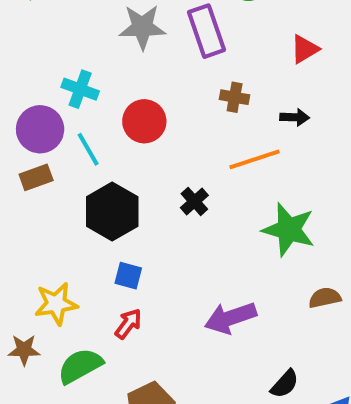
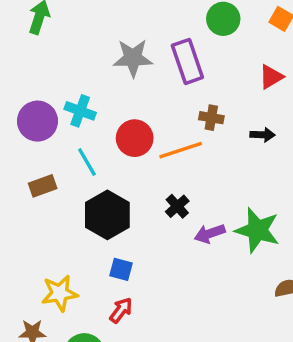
purple circle: (40, 129) -> (37, 121), moved
orange line: (255, 159) -> (181, 150), moved
purple arrow: (231, 318) -> (210, 234), moved, size x0.7

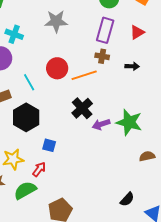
purple rectangle: (187, 61) -> (105, 30), moved, turned 35
cyan cross: (80, 111) -> (14, 34), moved
black cross: (177, 206) -> (82, 108), size x1.5
black hexagon: (107, 215) -> (26, 117), moved
red arrow: (121, 310) -> (39, 169), moved

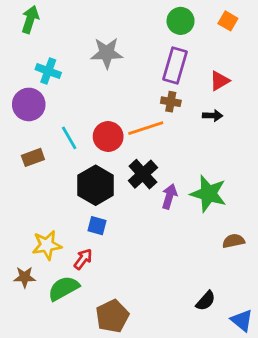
red triangle: (137, 32) -> (220, 81), moved
red circle: (57, 68) -> (108, 136), moved
black hexagon: (26, 117) -> (96, 185), moved
purple arrow: (101, 124) -> (169, 196), turned 126

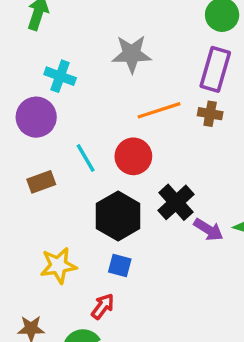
orange line: (146, 128) -> (159, 110), moved
purple arrow: (169, 196) -> (208, 230), turned 105
yellow star: (47, 245) -> (58, 265), moved

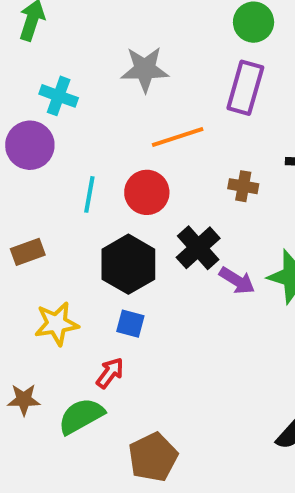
brown cross: (210, 114) -> (243, 186), moved
cyan line: (86, 158) -> (89, 194), turned 40
brown rectangle: (41, 182) -> (28, 252), moved

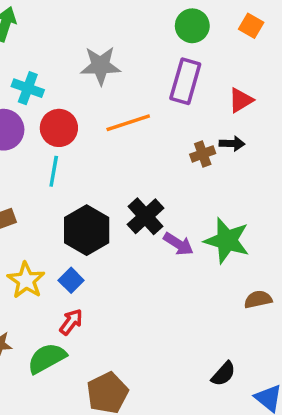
brown cross: (243, 186) -> (203, 154), moved, turned -30
red circle: (147, 192) -> (59, 128), moved
yellow star: (57, 324) -> (26, 280), turned -30
blue square: (130, 324) -> (71, 280), moved, turned 30

